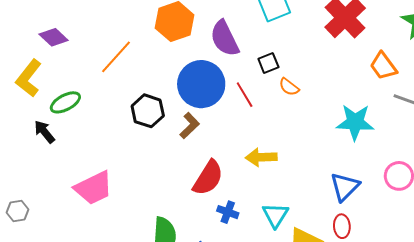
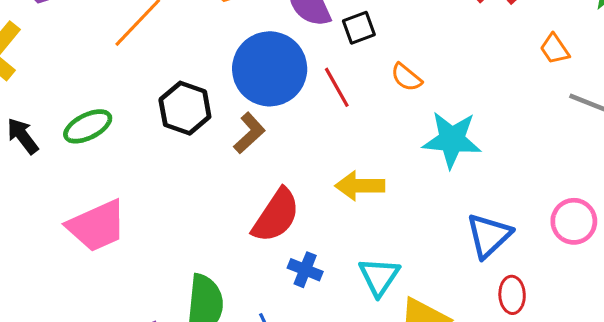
black square: (268, 63) -> (359, 28), moved
orange trapezoid: (383, 66) -> (555, 49), size x0.7
green ellipse: (65, 102) -> (88, 126), moved
cyan star: (355, 122) -> (452, 140), moved
red ellipse: (342, 226) -> (512, 295), moved

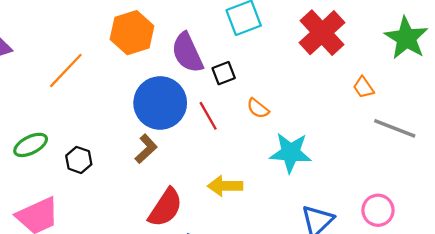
black hexagon: (185, 108) -> (79, 160), moved, size x0.7

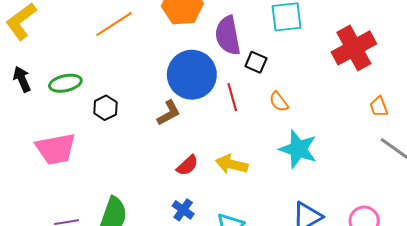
black square: (224, 73) -> (256, 62), turned 30
red semicircle: (165, 208) -> (187, 165), moved, size x0.6

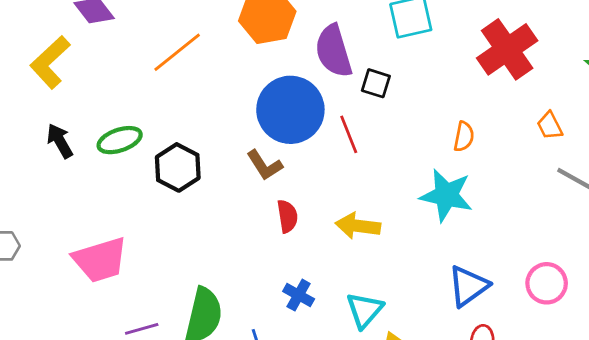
orange semicircle: (279, 102) -> (464, 137), moved, turned -125
black hexagon: (105, 108) -> (178, 167), size x1.4
brown L-shape: (169, 113) -> (265, 165), turned 92
pink trapezoid: (56, 149) -> (100, 260), moved
red semicircle: (187, 165) -> (287, 216), moved, turned -50

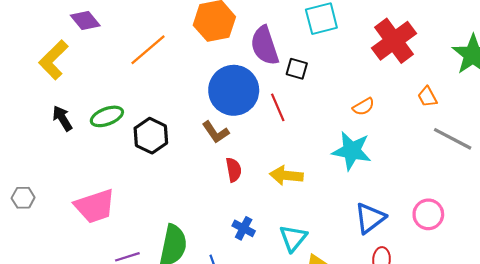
orange semicircle: (464, 137) -> (364, 107), turned 50

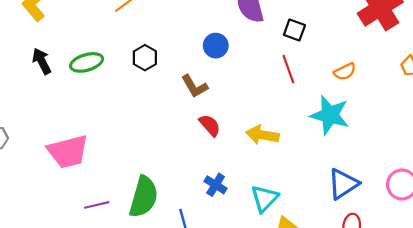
black square: (297, 69) -> (294, 30), moved
blue circle: (234, 90) -> (216, 46), size x0.5
red line: (278, 107) -> (288, 69), moved
black hexagon: (151, 136) -> (145, 58), moved, size x0.7
red semicircle: (234, 170) -> (210, 125), turned -35

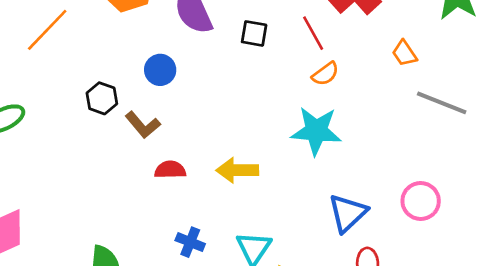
black hexagon: (145, 58) -> (102, 98), moved
red line: (288, 69) -> (313, 33), moved
red semicircle: (210, 125) -> (170, 170), turned -40

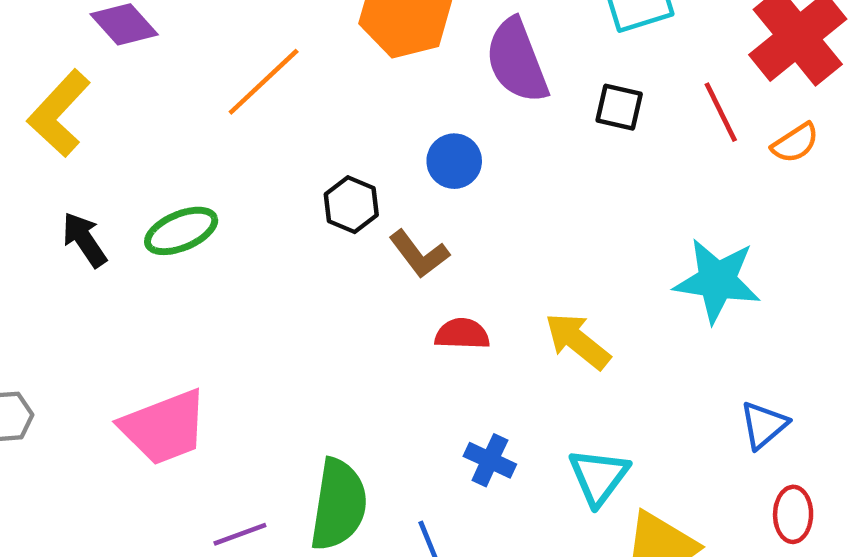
orange semicircle: (325, 74) -> (795, 143), moved
yellow arrow: (237, 170) -> (578, 341), turned 36
blue triangle: (348, 213) -> (764, 425), size x0.7

